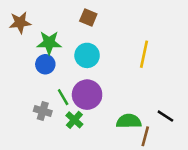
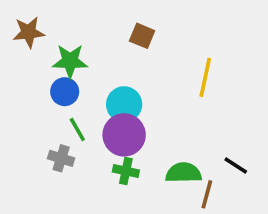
brown square: (88, 17) -> (142, 36), moved
cyan circle: (87, 55) -> (124, 104), moved
green line: (63, 97) -> (77, 130), moved
green cross: (74, 120) -> (126, 171), moved, turned -30

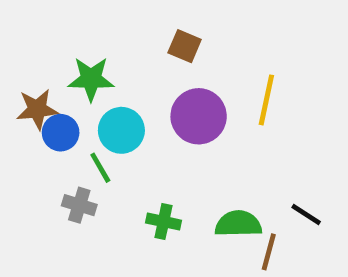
brown star: (29, 32) -> (37, 109), moved
blue circle: (65, 92) -> (61, 133), moved
cyan circle: (124, 104) -> (121, 130), moved
purple circle: (124, 135) -> (199, 116), moved

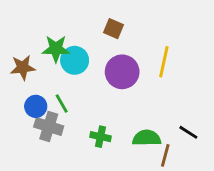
cyan circle: (121, 130) -> (75, 60), moved
blue circle: (61, 133) -> (36, 106), moved
gray cross: (79, 205) -> (49, 127), size x1.4

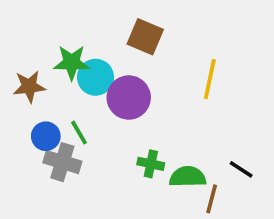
brown square: (113, 29) -> (145, 37), size x1.4
purple circle: (122, 72) -> (129, 98), moved
green cross: (101, 137) -> (151, 164), moved

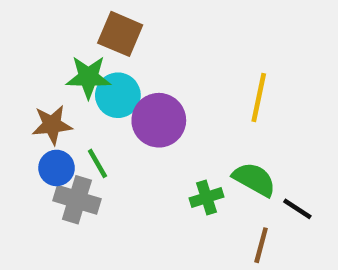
brown square: (145, 37) -> (120, 34), moved
brown star: (29, 86) -> (52, 125), moved
green cross: (151, 164) -> (206, 197), moved, turned -30
green semicircle: (188, 177) -> (254, 179), moved, turned 30

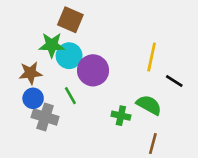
green line: (97, 163) -> (70, 96), moved
green cross: (206, 197) -> (121, 116), turned 30
black line: (297, 209) -> (174, 81), moved

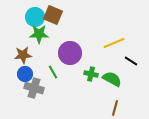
cyan circle: (69, 56) -> (35, 17), moved
yellow line: (152, 57) -> (114, 43), turned 55
green cross: (121, 116) -> (91, 74), moved

